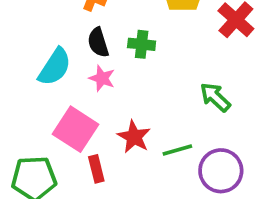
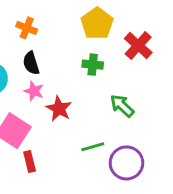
green cross: (142, 44) -> (93, 65), moved
red star: (134, 137) -> (59, 109), moved

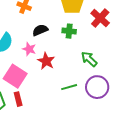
black semicircle: (31, 63) -> (40, 30), moved, turned 84
red rectangle: (30, 161) -> (18, 99), moved
purple circle: (126, 163) -> (97, 87), moved

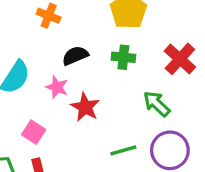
red cross: (100, 18) -> (180, 59), moved
pink square: (15, 76) -> (34, 132), size x0.6

